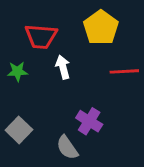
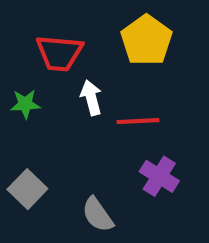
red line: (124, 71) -> (138, 121), moved
purple cross: (89, 121) -> (159, 176), moved

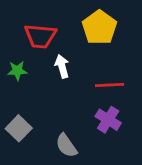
red line: (138, 121) -> (110, 85), moved

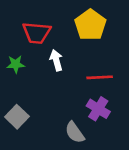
gray semicircle: (66, 146) -> (75, 132), moved

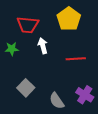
purple cross: (98, 109) -> (85, 95), moved
gray square: (17, 117) -> (26, 88), moved

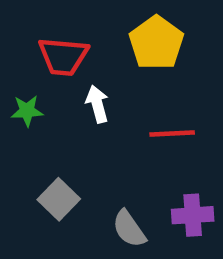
purple cross: (85, 95) -> (193, 215), turned -36

